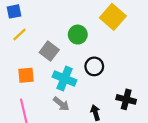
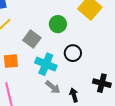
gray arrow: (61, 104) -> (53, 87), moved

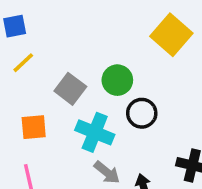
green circle: (58, 24) -> (117, 80), moved

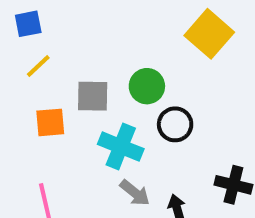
gray square: (70, 89) -> (93, 96), turned -36
orange square: (34, 127) -> (50, 122), moved

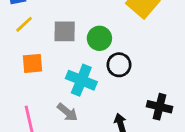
gray square: (93, 96) -> (65, 31), moved
gray arrow: (135, 193) -> (67, 112), moved

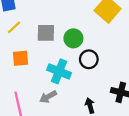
gray arrow: (67, 112) -> (48, 97), turned 112

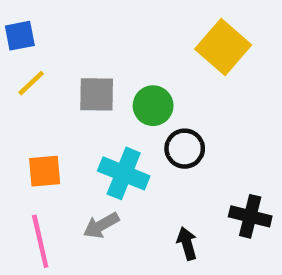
orange square: (21, 58) -> (45, 171), moved

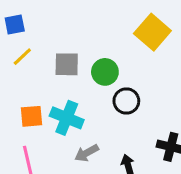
cyan cross: (124, 173) -> (67, 118), moved
gray arrow: (101, 225) -> (87, 153), moved

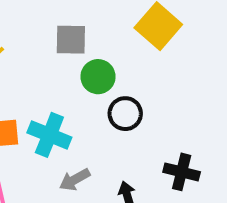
gray square: (67, 64) -> (71, 40), moved

